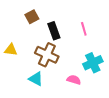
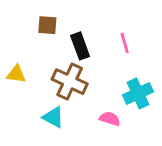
brown square: (32, 17) -> (47, 25), turned 32

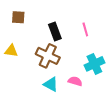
brown square: (47, 25) -> (18, 17), moved
cyan triangle: (53, 117) -> (51, 84), moved

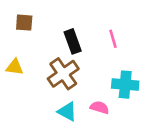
brown cross: (48, 56) -> (63, 74), turned 30
cyan cross: (94, 64) -> (125, 85), turned 30

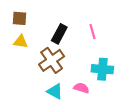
black rectangle: (73, 41) -> (59, 34), turned 48
yellow triangle: (15, 67) -> (21, 42), moved

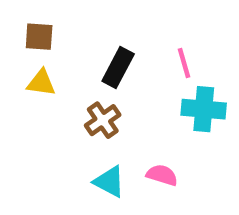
brown cross: (52, 60) -> (103, 120), size x0.7
cyan cross: (102, 69) -> (204, 109), moved

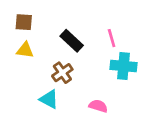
black rectangle: (118, 67) -> (72, 41), turned -75
cyan triangle: (109, 182) -> (49, 99), moved

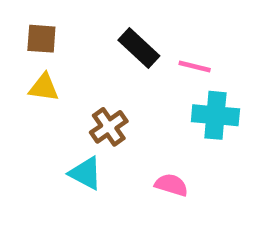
pink line: (112, 38) -> (195, 67), turned -60
black rectangle: (72, 41) -> (139, 48), moved

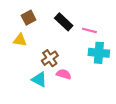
brown square: (41, 39) -> (29, 18), moved, turned -32
pink semicircle: (171, 185) -> (64, 74), moved

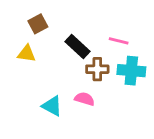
black rectangle: (64, 22) -> (77, 47), moved
brown cross: (50, 58) -> (97, 69), moved, turned 35

